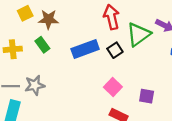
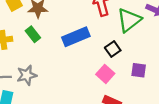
black square: (115, 50) -> (113, 49), moved
purple square: (147, 96) -> (139, 70), moved

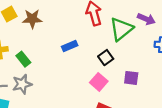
green rectangle: (33, 34) -> (23, 59), moved
blue rectangle: (76, 37) -> (70, 46), size x0.6

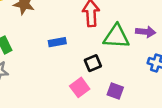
purple arrow: (146, 19) -> (146, 32), turned -30
green triangle: (121, 29) -> (116, 37), turned 30

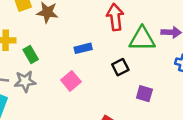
pink square: (80, 87) -> (71, 81), moved

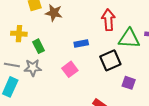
black square: (120, 67) -> (110, 60), size x1.5

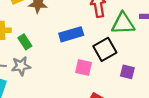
blue rectangle: (81, 44) -> (71, 34), size x1.5
pink square: (70, 69) -> (84, 68), moved, turned -35

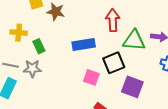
purple square: (127, 72) -> (132, 87), size x1.5

